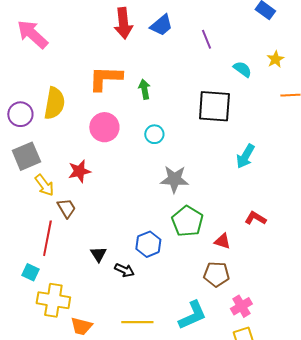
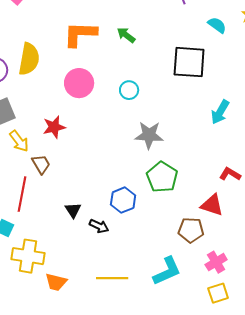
green arrow: (144, 89) -> (126, 35), moved, turned -42
red triangle: (222, 241) -> (212, 205), moved, size x1.4

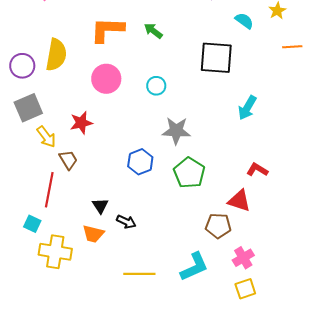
blue hexagon: (123, 200) -> (140, 162), moved
orange trapezoid: (56, 282) -> (93, 234), moved

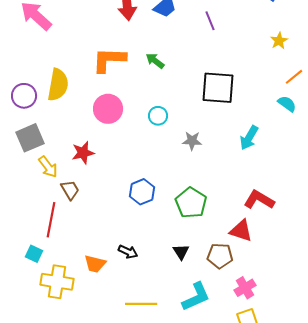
cyan semicircle: (244, 21) -> (287, 104), moved
orange line: (292, 47) -> (294, 77), turned -36
gray star: (176, 131) -> (192, 141), moved, size x0.7
red L-shape: (257, 170) -> (259, 200), size x1.4
black triangle: (100, 206) -> (181, 252), moved

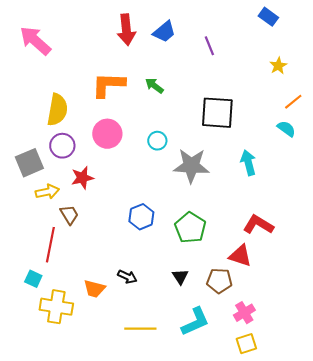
purple circle: (24, 96) -> (62, 146), moved
cyan arrow: (249, 138) -> (248, 163), turned 135
gray star: (192, 141) -> (191, 166), size x1.8
yellow arrow: (48, 167) -> (47, 192), turned -65

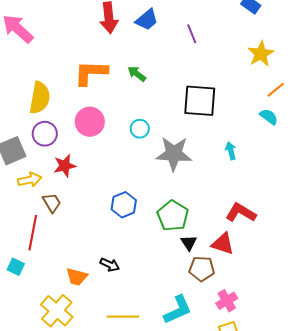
yellow star: (278, 66) -> (261, 54), size x1.5
cyan arrow: (248, 163) -> (231, 151), size x0.7
black triangle: (180, 277) -> (189, 243), moved
yellow cross: (56, 307) -> (57, 311), moved, turned 32

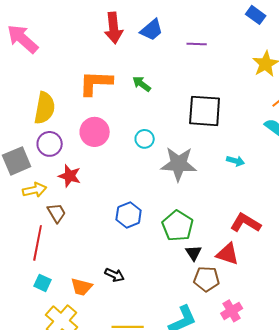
purple line: (192, 34) -> (197, 44), turned -66
cyan arrow: (231, 151) -> (236, 161), turned 120
red star: (65, 166) -> (70, 176), turned 30
cyan square: (16, 267) -> (43, 283), moved

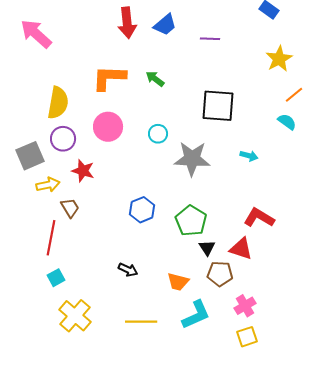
cyan square: (43, 283) -> (56, 278), turned 36
orange trapezoid: (82, 287) -> (178, 282), moved

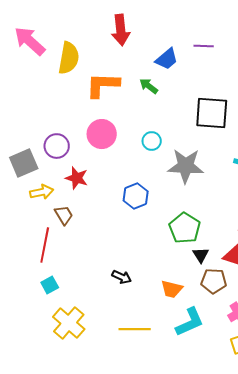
blue trapezoid: (165, 25) -> (167, 59), moved
yellow semicircle: (58, 103) -> (69, 58), moved
blue hexagon: (142, 210) -> (136, 196), moved

